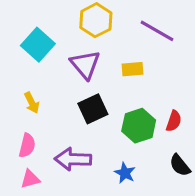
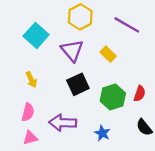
yellow rectangle: (133, 69) -> (108, 54), turned 49

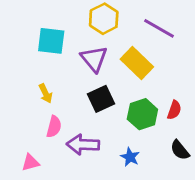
cyan square: (36, 35) -> (51, 41), turned -35
yellow rectangle: (108, 54) -> (137, 63), size x1.6
pink semicircle: (28, 112) -> (54, 127), moved
pink triangle: (30, 138) -> (30, 163), moved

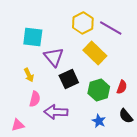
yellow hexagon: (104, 19) -> (83, 23), moved
purple triangle: (94, 59) -> (54, 57), moved
blue star: (130, 157) -> (99, 121), moved

